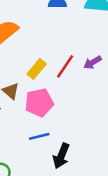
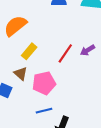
yellow rectangle: (37, 69) -> (29, 51), moved

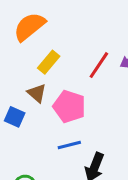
pink pentagon: (44, 83) -> (69, 106), turned 30

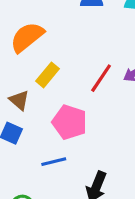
brown triangle: (37, 93) -> (19, 100), moved
blue line: (69, 145) -> (54, 162), moved

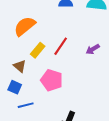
red line: (101, 78) -> (61, 46), moved
blue line: (54, 162) -> (26, 105), moved

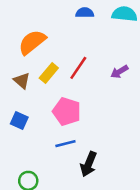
brown triangle: (20, 66) -> (22, 81), moved
blue line: (26, 105) -> (65, 144), moved

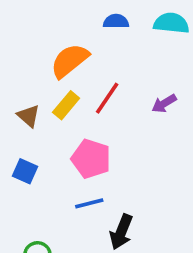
orange semicircle: (32, 42) -> (70, 61), moved

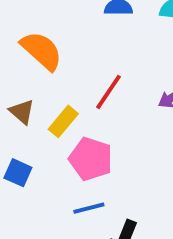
orange semicircle: (70, 61) -> (42, 51), moved, turned 81
yellow rectangle: (66, 105) -> (63, 121), moved

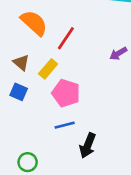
red line: (109, 92) -> (66, 38), moved
blue square: (18, 173) -> (19, 92), moved

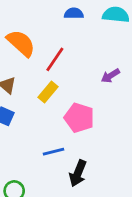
yellow rectangle: (48, 69) -> (48, 92), moved
pink pentagon: (66, 93) -> (79, 118), moved

